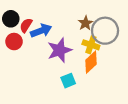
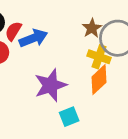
purple star: (60, 50) -> (50, 85), moved
cyan square: (68, 81) -> (69, 117), moved

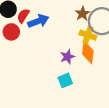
orange diamond: (99, 80) -> (88, 52), turned -40
purple star: (50, 85) -> (67, 57), moved, size x0.6

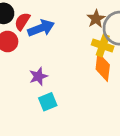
purple star: (67, 57) -> (38, 76), moved
cyan square: (65, 80) -> (48, 102), moved

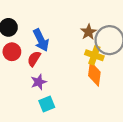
red semicircle: (22, 21) -> (34, 59), moved
blue arrow: (41, 28) -> (41, 40), turned 85

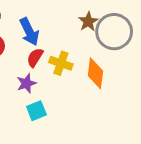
yellow cross: (94, 55) -> (61, 63), moved
red semicircle: (34, 59) -> (35, 57), moved

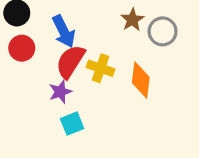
gray circle: (114, 32) -> (163, 31), size x0.7
red semicircle: (35, 57) -> (70, 62), size x1.5

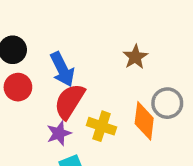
gray circle: (163, 31) -> (167, 103), moved
yellow cross: (101, 68) -> (101, 126), moved

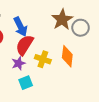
brown star: (135, 57) -> (62, 20), size x1.5
gray circle: (167, 103) -> (81, 28), moved

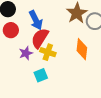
yellow cross: (43, 59) -> (48, 52), moved
purple star: (18, 63) -> (26, 53), moved

